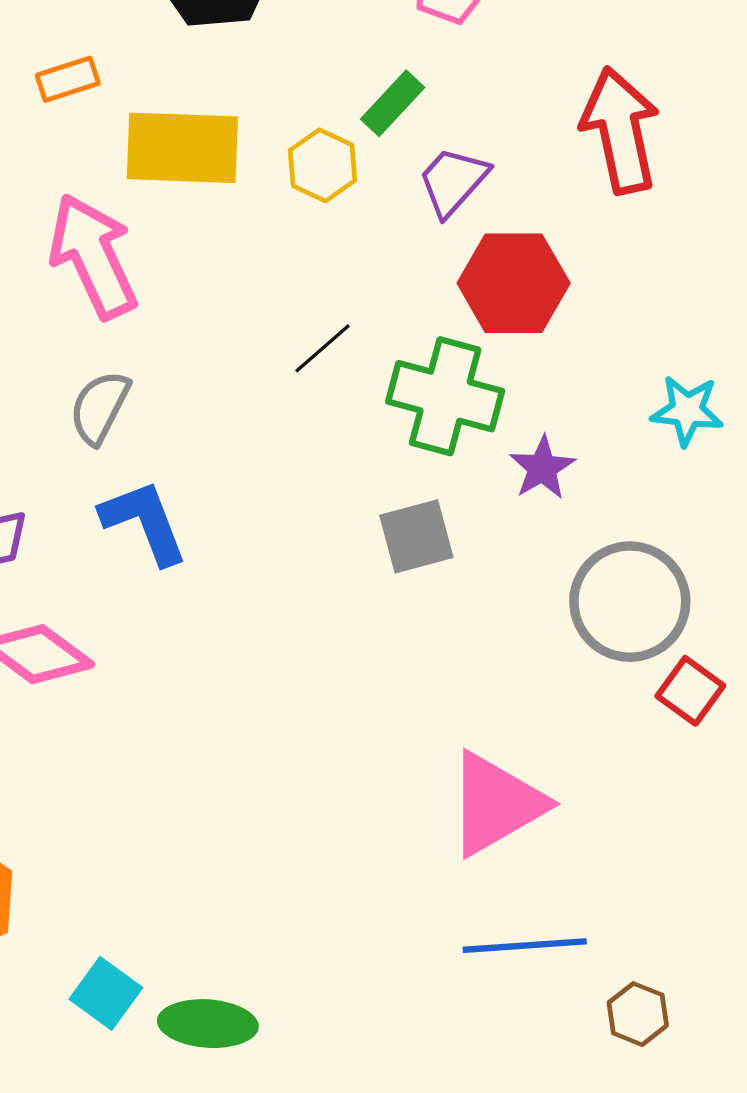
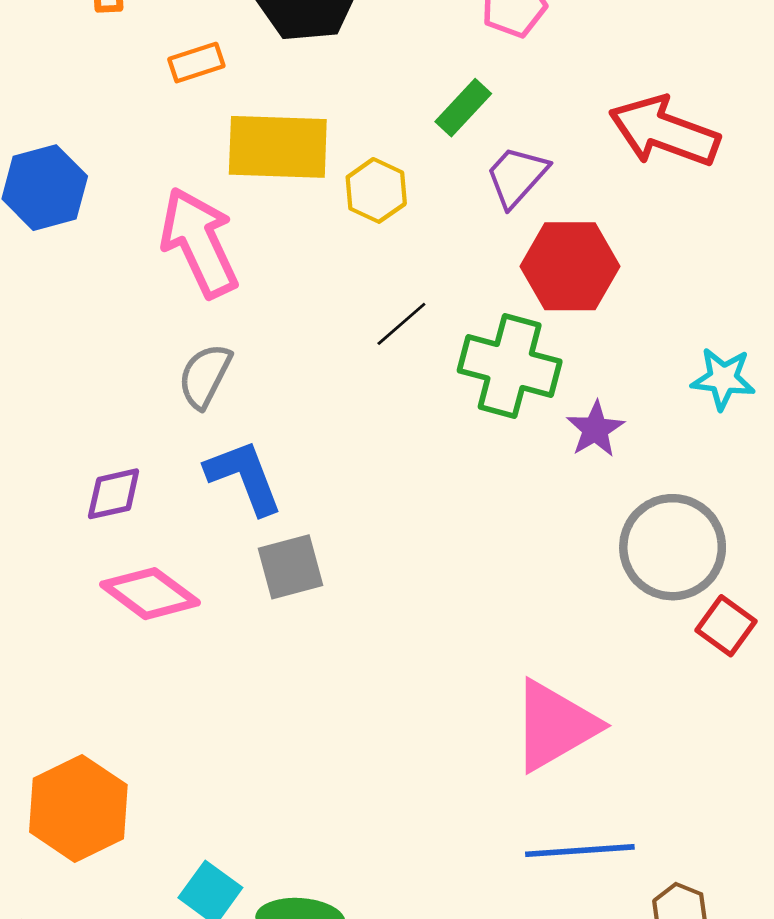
orange rectangle: (68, 79) -> (196, 63), moved
red arrow: (620, 130) -> (664, 131), turned -58
yellow hexagon: (322, 165) -> (376, 190), moved
gray square: (416, 536) -> (291, 567), moved

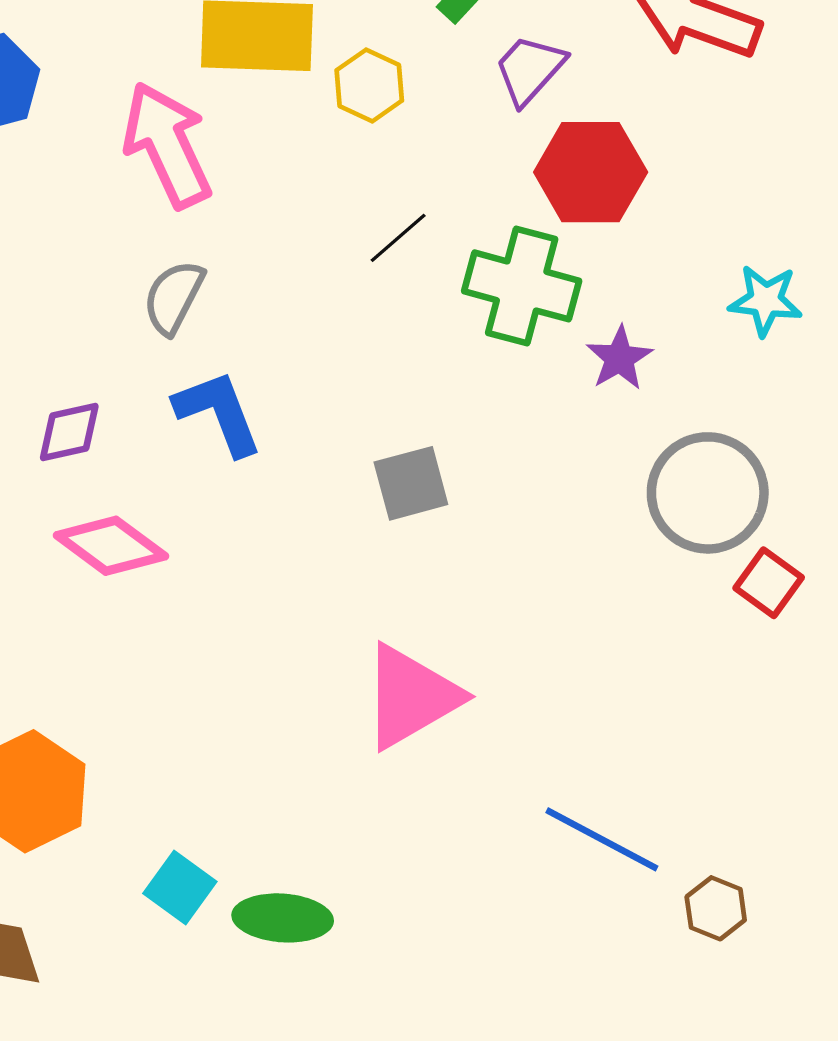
gray square: (291, 567) -> (411, 483), moved
pink triangle: (555, 726) -> (411, 697), moved
blue line: (580, 851) -> (602, 839), turned 32

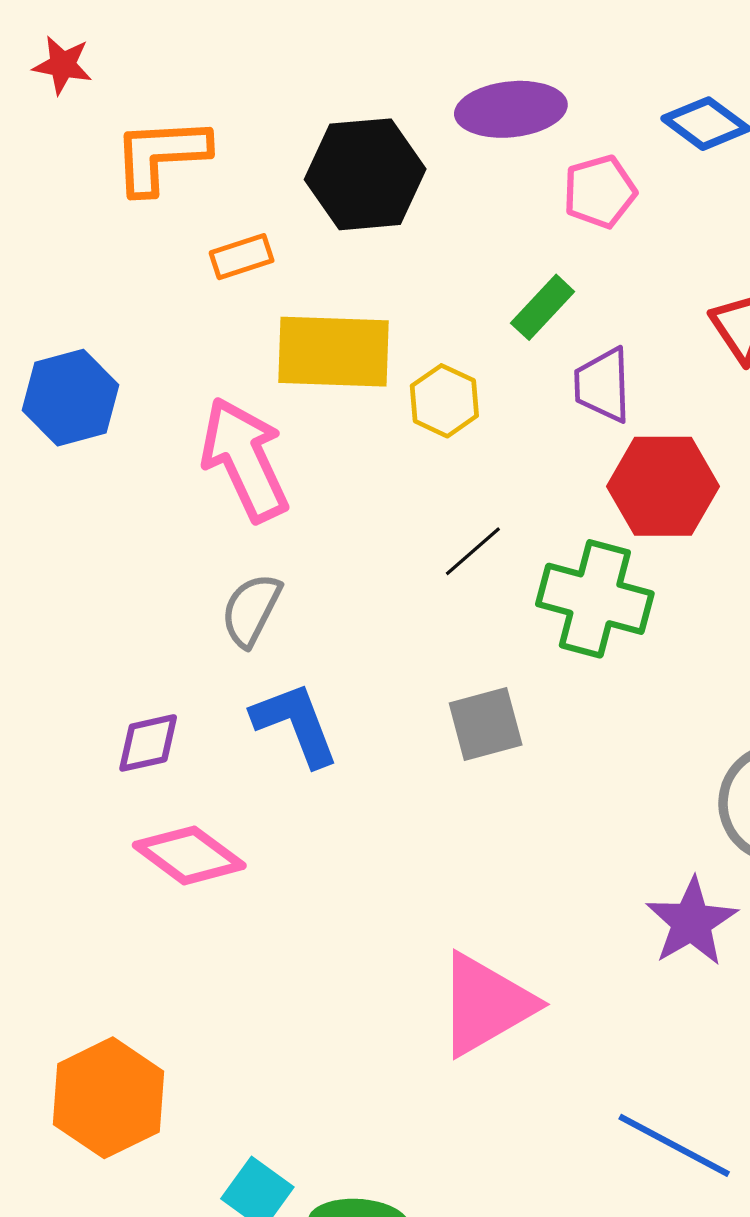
purple trapezoid: (530, 69) -> (603, 385), turned -44
purple star: (619, 358) -> (692, 922), moved, size x1.4
gray square: (411, 483) -> (486, 724), moved

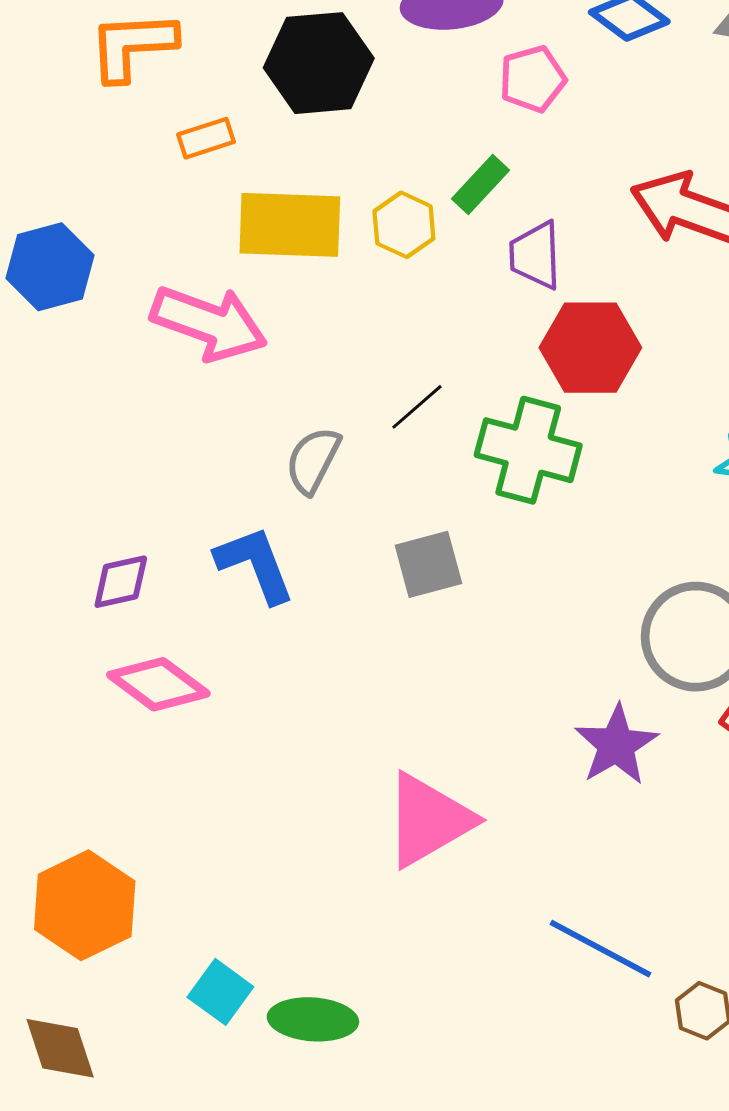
yellow hexagon: (444, 401) -> (404, 225), moved
pink arrow: (245, 459) -> (209, 323), turned 135
gray semicircle: (251, 610) -> (313, 460), moved

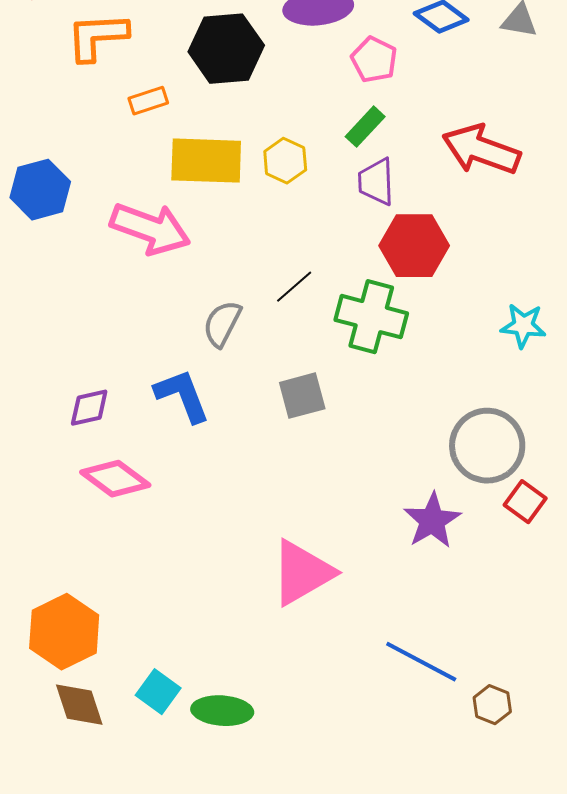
pink pentagon: (533, 79) -> (374, 60), turned -30
green rectangle: (481, 184) -> (365, 127), moved
brown diamond: (60, 1048) -> (79, 705), moved

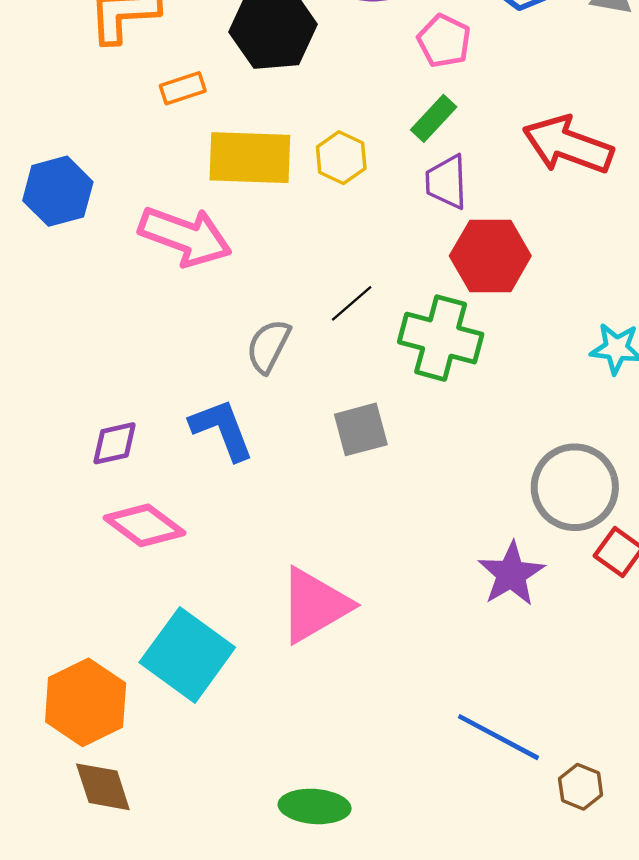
pink triangle: (302, 573) -> (315, 605), moved
cyan square: (158, 692) -> (187, 655), moved, size x1.8
green ellipse: (222, 711) -> (315, 806), moved

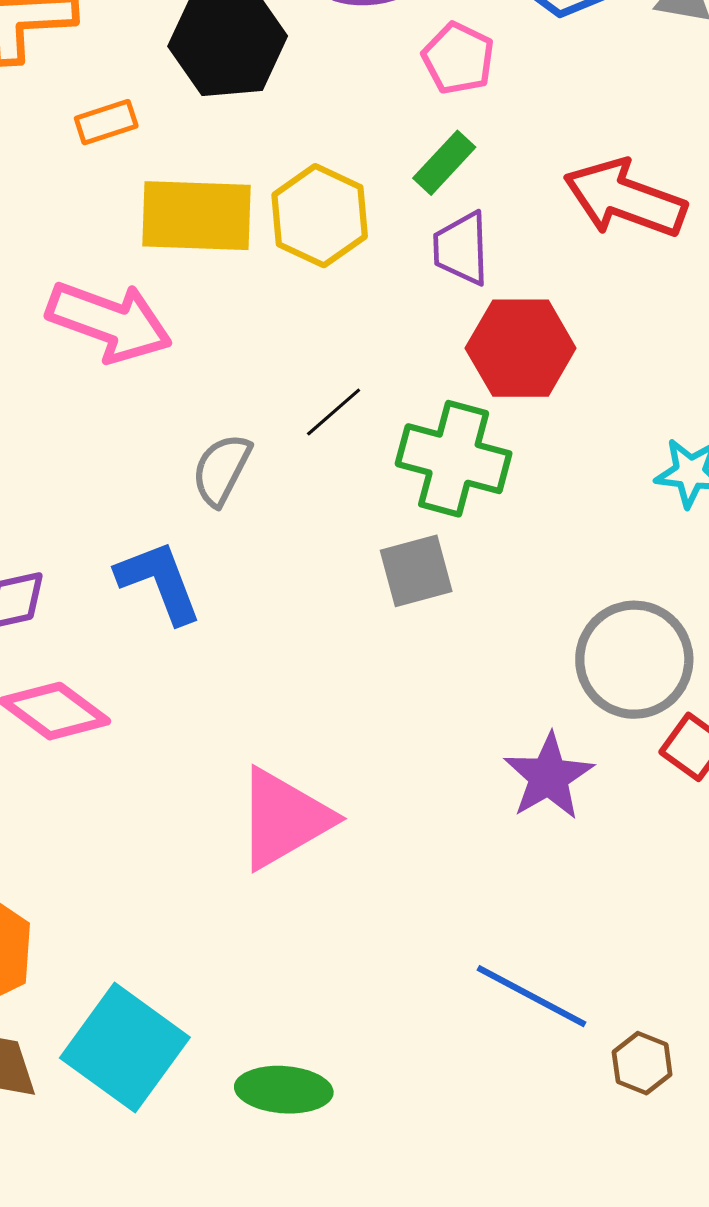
yellow hexagon: (341, 158) -> (320, 216), size x1.4
gray square: (361, 429) -> (416, 571), moved
cyan square: (187, 655) -> (125, 1048), moved

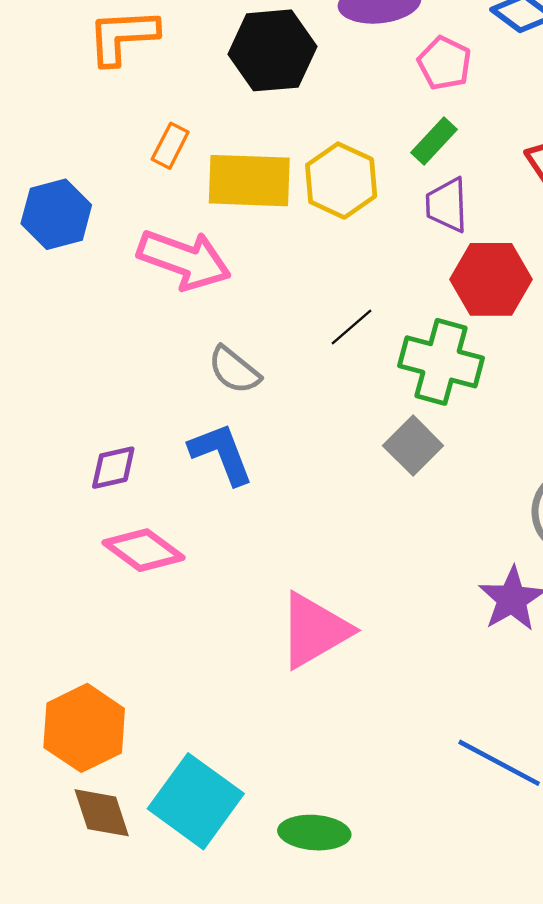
orange rectangle: (106, 122) -> (170, 146), moved, turned -45
gray semicircle: (221, 470) -> (234, 370), moved, turned -78
gray square: (416, 571) -> (413, 446), turned -30

